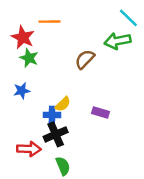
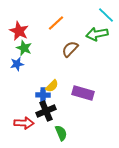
orange line: (50, 22) -> (56, 23), moved, turned -42
blue star: (22, 91) -> (17, 64), moved
purple rectangle: (101, 113) -> (83, 93), size x1.5
green semicircle: (63, 166) -> (61, 133), moved

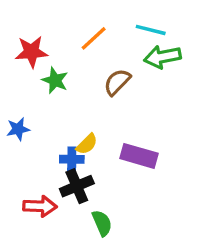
cyan line: (106, 15) -> (151, 30), moved, turned -30
red star: (19, 31) -> (31, 52), turned -30
green star: (24, 48) -> (55, 80), moved
blue star: (17, 64) -> (18, 129), moved

